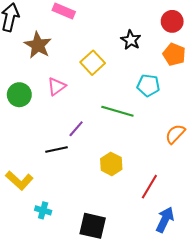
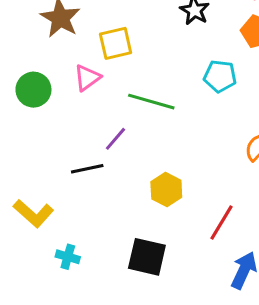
yellow square: (93, 63) -> (116, 43), moved, turned 30
green line: (117, 111) -> (151, 102), moved
black square: (93, 226) -> (147, 257), moved

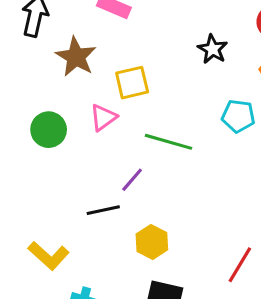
yellow hexagon: (166, 190) -> (152, 242), moved

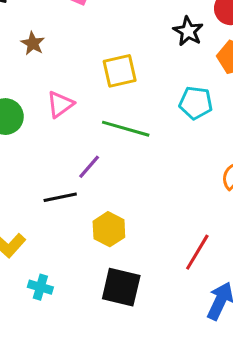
black star: (213, 49) -> (188, 31), moved
brown star: (76, 57) -> (33, 43), size x0.6
yellow square: (132, 83) -> (120, 71), moved

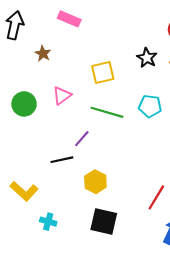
black star: (188, 31) -> (147, 58), moved
cyan pentagon: (196, 103) -> (150, 106), moved

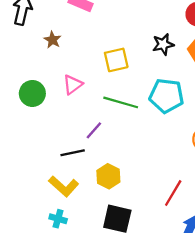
black star: (147, 58) -> (163, 44), turned 30
cyan pentagon: (150, 106) -> (167, 96), size x1.4
yellow L-shape: (24, 191) -> (64, 186), moved

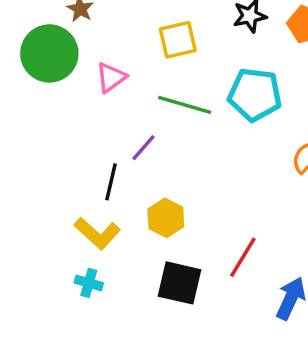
green circle: (32, 93) -> (49, 53), moved, size x1.4
black line: (73, 153) -> (111, 182), turned -65
red line: (173, 193) -> (243, 257), moved

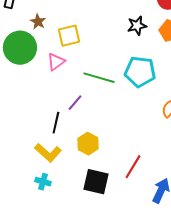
yellow square: (178, 40) -> (69, 36), moved

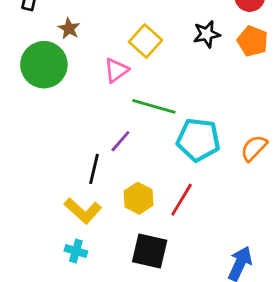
yellow square: (69, 36) -> (145, 41), moved, turned -35
pink triangle: (56, 62) -> (116, 70), moved
cyan pentagon: (140, 72) -> (198, 140), moved
red line: (133, 167) -> (182, 200), moved

